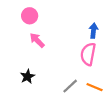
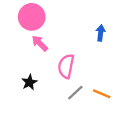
pink circle: (30, 16) -> (32, 17), size x1.5
pink semicircle: (88, 54) -> (66, 66), moved

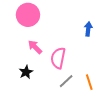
pink arrow: (40, 43) -> (35, 47), moved
orange line: (102, 94) -> (89, 82), turned 49

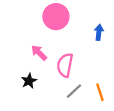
pink circle: (28, 15) -> (56, 17), moved

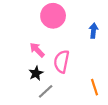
black star: (29, 81) -> (36, 73), moved
gray line: (74, 91) -> (46, 91), moved

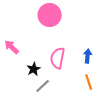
blue arrow: (93, 31) -> (88, 56), moved
pink arrow: (37, 50) -> (12, 47), moved

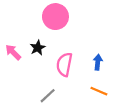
black star: (34, 69) -> (38, 48), moved
orange line: (89, 82) -> (99, 91), turned -49

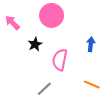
pink arrow: (13, 52) -> (12, 23), moved
blue arrow: (98, 62) -> (91, 44), moved

